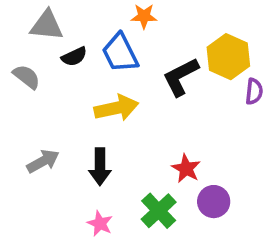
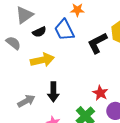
gray triangle: (47, 25) -> (24, 15), turned -42
yellow arrow: (116, 108) -> (42, 60), moved
gray arrow: (43, 161) -> (26, 101), moved

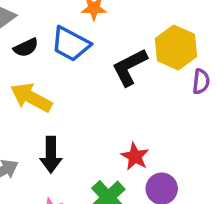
blue trapezoid: (64, 30) -> (71, 44), turned -35
yellow arrow: (42, 60) -> (31, 98), turned -140

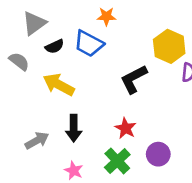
black L-shape: (130, 67) -> (134, 79), moved
red star: (135, 157) -> (126, 128), moved

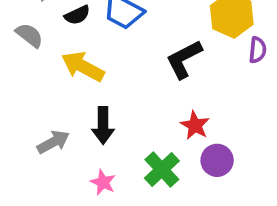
red star: (126, 128) -> (195, 125), moved

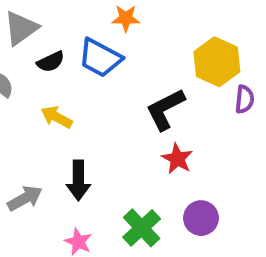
yellow arrow: (83, 67) -> (57, 117), size x0.7
red star: (195, 125) -> (177, 159), moved

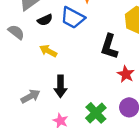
black L-shape: (165, 109) -> (109, 46), turned -45
red star: (177, 159) -> (126, 74), moved

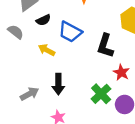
blue trapezoid: (73, 18) -> (70, 32), moved
green cross: (96, 113) -> (101, 94), moved

